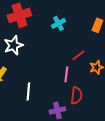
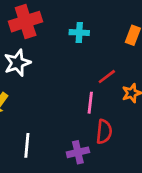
cyan cross: (58, 23) -> (79, 33), turned 32
white line: (28, 91) -> (27, 145), moved

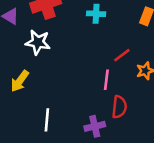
white star: (17, 63) -> (38, 42), turned 30

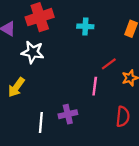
red semicircle: (119, 107) -> (123, 117), moved
purple cross: (95, 126) -> (68, 114), moved

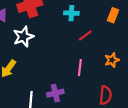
white star: (33, 52) -> (23, 37), turned -30
red line: (109, 64) -> (85, 36), moved

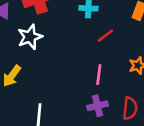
purple cross: (55, 93) -> (97, 106), moved

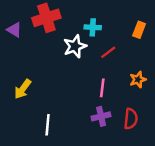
white star: (30, 37) -> (75, 46), moved

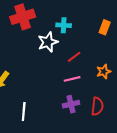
red line: (108, 52) -> (74, 57), moved
pink line: (102, 88) -> (72, 79), turned 70

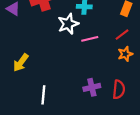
red line: (74, 57) -> (122, 35), moved
pink line: (72, 79) -> (90, 39), moved

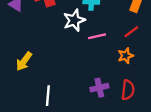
orange star: (125, 54) -> (126, 56), moved

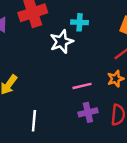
pink line: (97, 36) -> (82, 86), moved

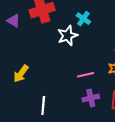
cyan cross: (80, 22) -> (83, 19), turned 32

